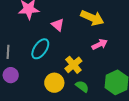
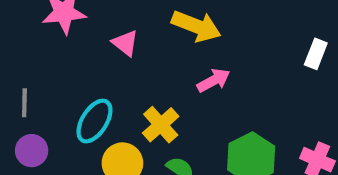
cyan ellipse: (40, 49) -> (94, 121), moved

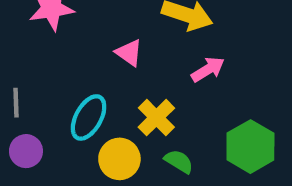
pink triangle: (125, 43) -> (129, 53), moved

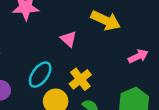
pink arrow: (208, 69) -> (138, 56), moved

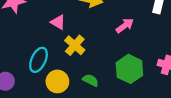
yellow cross: (80, 79) -> (75, 45), moved

